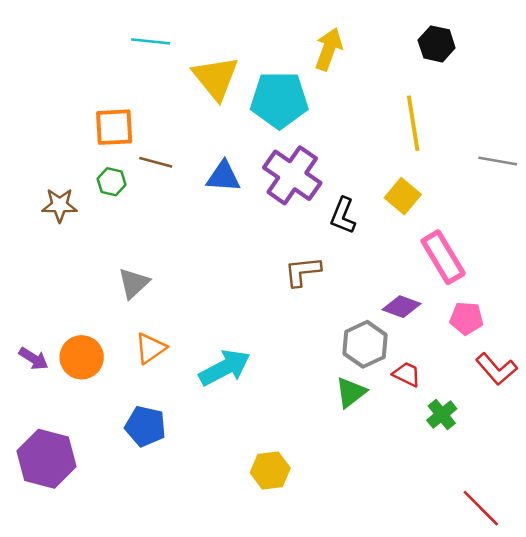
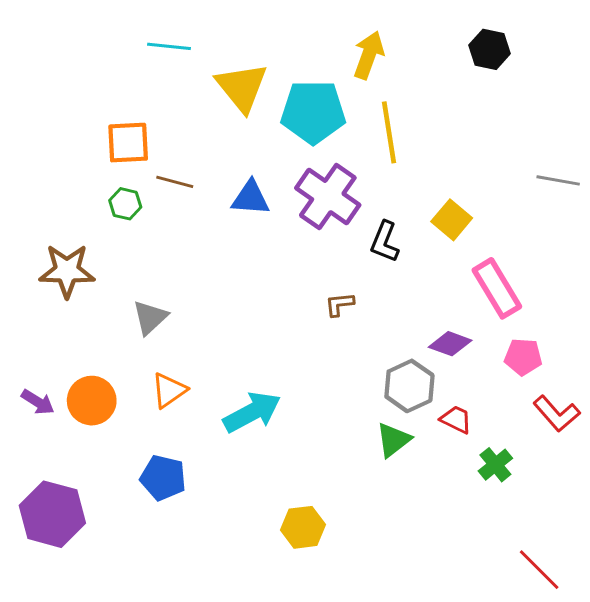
yellow line: (413, 123) -> (389, 132), moved
brown star: (60, 205) -> (67, 271), moved, size x1.4
brown L-shape: (303, 271) -> (339, 304), size x0.7

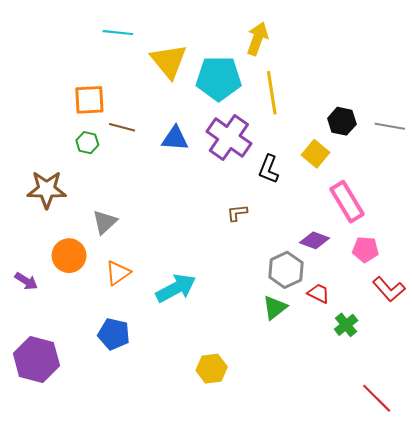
black hexagon: (490, 49) -> (342, 121), moved
orange circle: (92, 401) -> (69, 256), moved

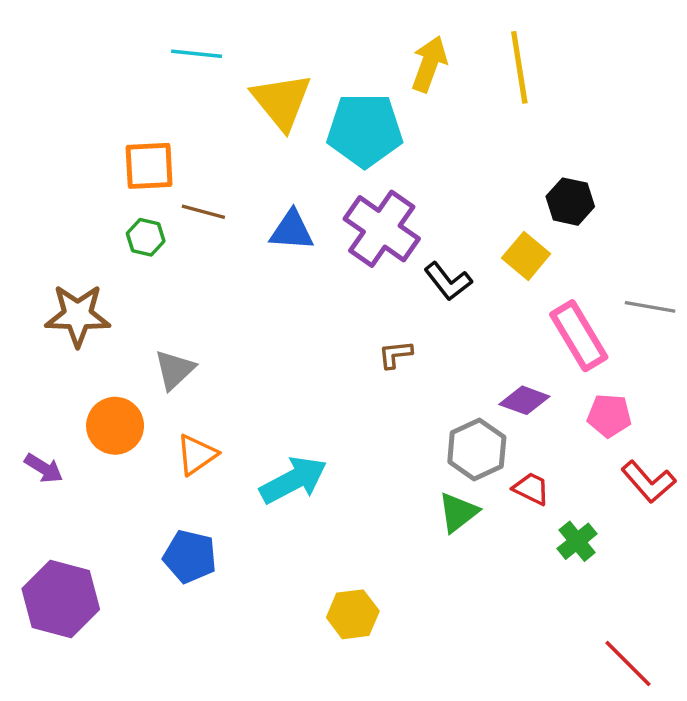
yellow line: (272, 93) -> (519, 67), moved
gray line: (390, 126) -> (650, 307), moved
black L-shape: (269, 169) -> (448, 281), turned -60

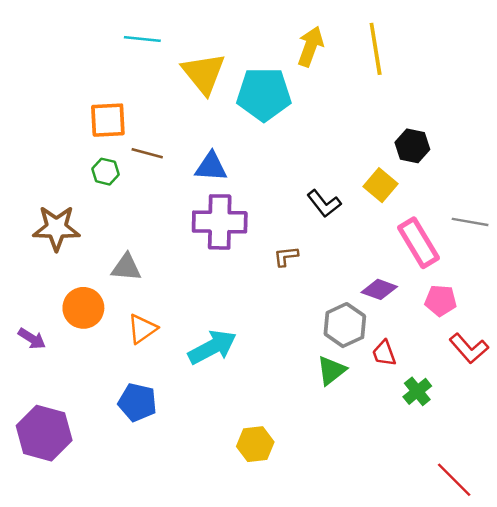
purple cross: (382, 229) -> (220, 222), moved, turned -34
gray triangle: (174, 370) -> (126, 267), turned 48
red trapezoid: (531, 489) -> (384, 353), turned -136

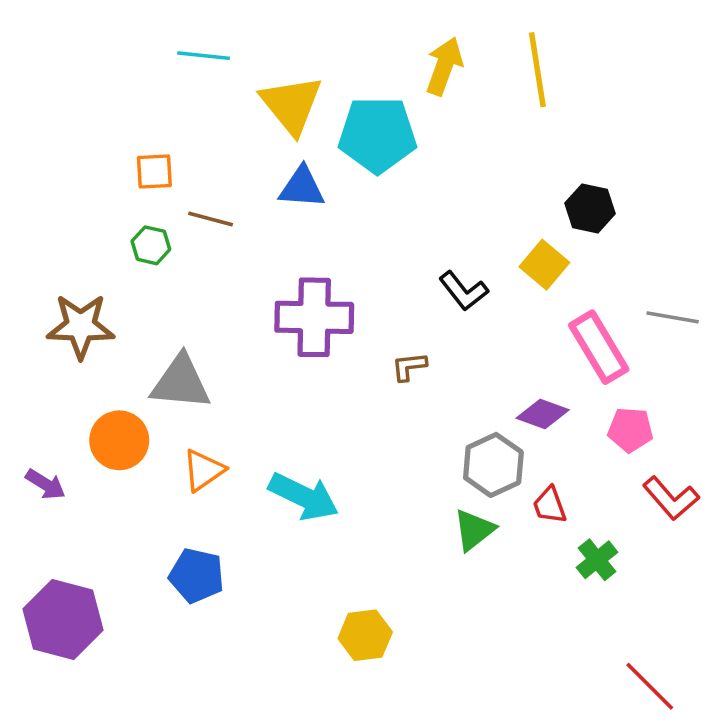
orange square: (108, 120) -> (154, 172), size x0.7
blue triangle: (211, 167) -> (302, 187), moved
gray triangle: (126, 267) -> (181, 382), size x1.4
cyan arrow: (212, 347) -> (304, 497), turned 54

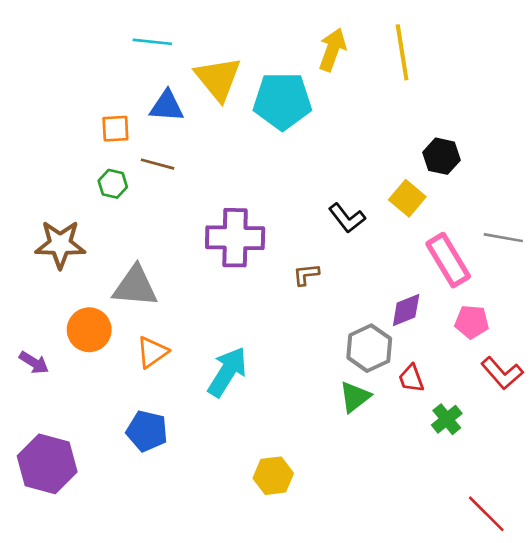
blue triangle: (302, 187) -> (167, 106), moved
purple diamond: (543, 414) -> (406, 310), turned -42
cyan arrow: (304, 497) -> (227, 372), turned -84

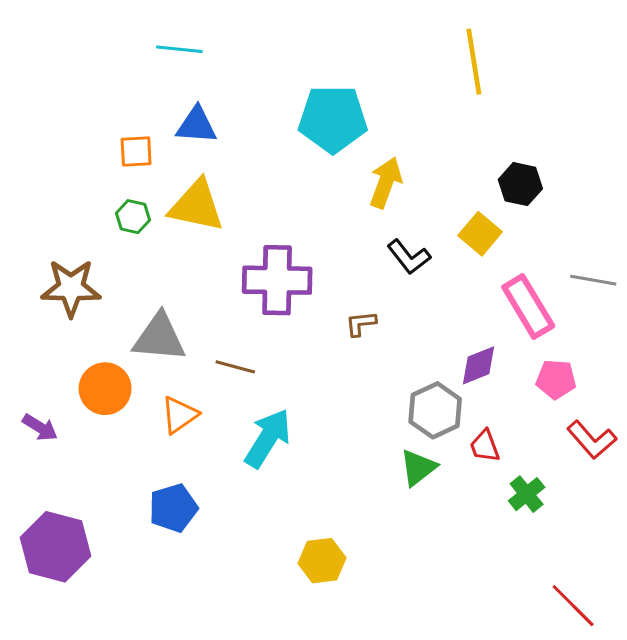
yellow arrow: (332, 50) -> (386, 183), moved
yellow triangle: (218, 79) -> (196, 206), moved, turned -39
brown line: (158, 164) -> (235, 367), moved
blue pentagon: (147, 431) -> (173, 508), turned -30

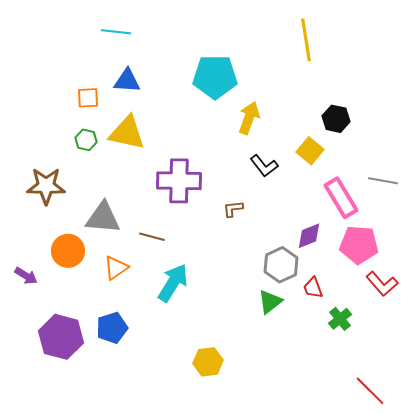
pink pentagon: (556, 379) -> (359, 245), size x1.5
purple hexagon: (55, 547) -> (61, 337), moved

